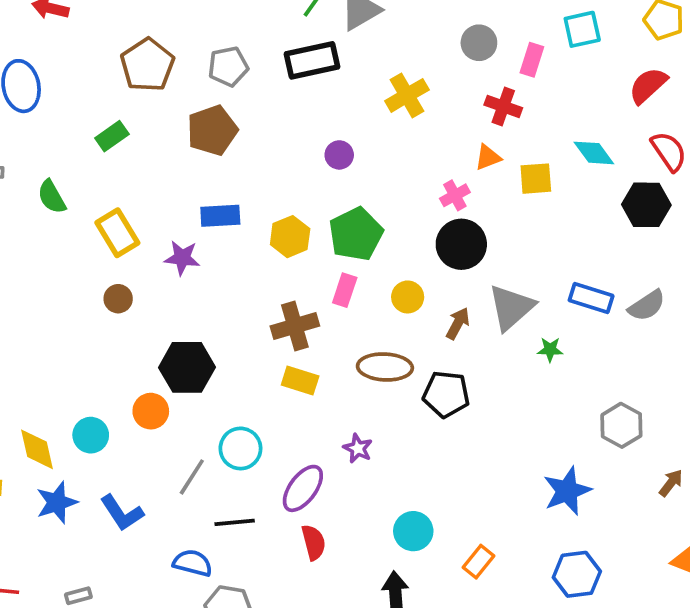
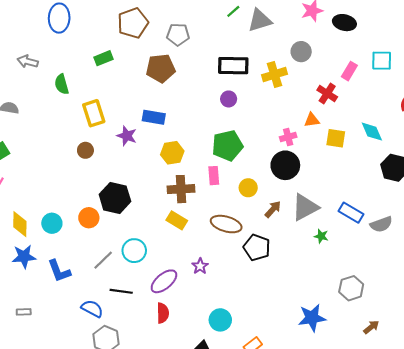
gray circle: (479, 43) -> (301, 52), moved
black rectangle: (312, 60) -> (233, 66), moved
yellow hexagon: (290, 237) -> (172, 153), moved
pink rectangle: (345, 290) -> (214, 176), turned -36

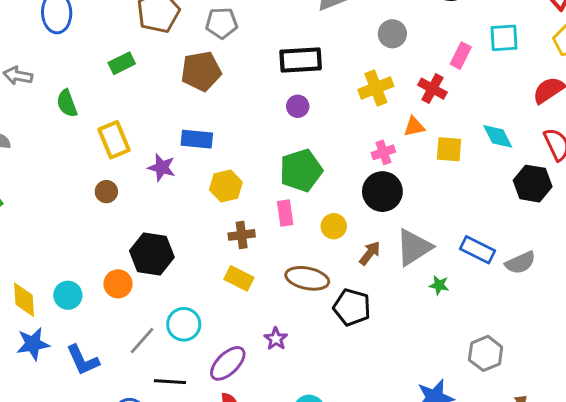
yellow cross: (275, 75) -> (376, 88), moved
brown cross: (181, 189) -> (242, 235), size x0.7

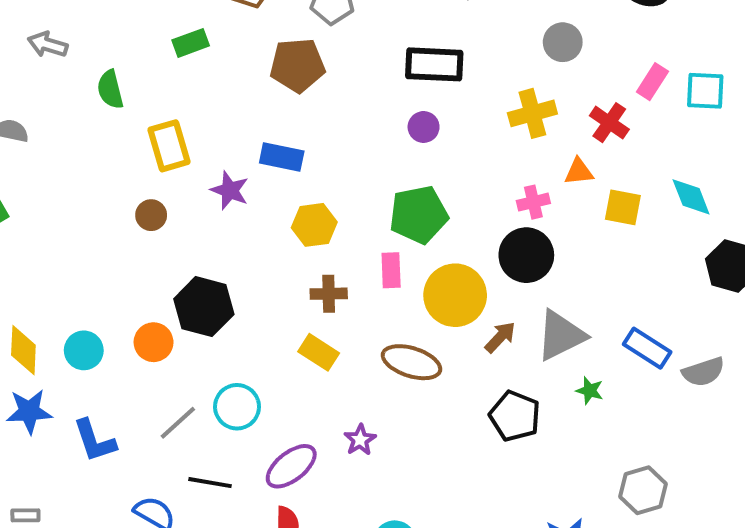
cyan square: (504, 38) -> (705, 91), moved
yellow circle: (334, 226) -> (455, 295), size x1.8
black pentagon: (352, 307) -> (515, 416), moved

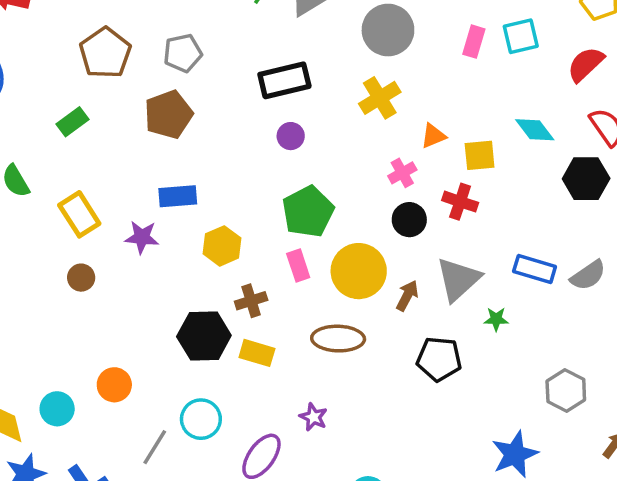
gray circle: (563, 42) -> (388, 30), size x1.5
red cross: (609, 123) -> (460, 202), moved
black circle: (526, 255) -> (409, 220), size x0.7
black hexagon: (204, 307) -> (204, 336), moved

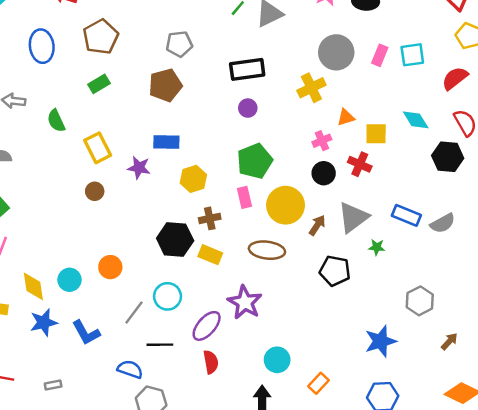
gray circle: (388, 30) -> (336, 52), moved
brown pentagon: (105, 53) -> (101, 37), moved
purple star: (313, 417) -> (245, 302), size x1.8

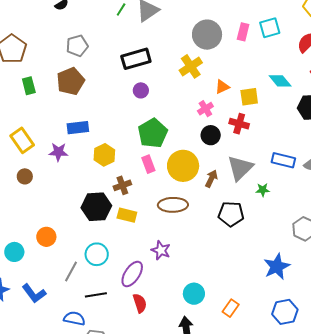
green rectangle: (99, 84) -> (29, 86), moved, turned -66
purple star: (245, 302) -> (161, 250), size x0.7

